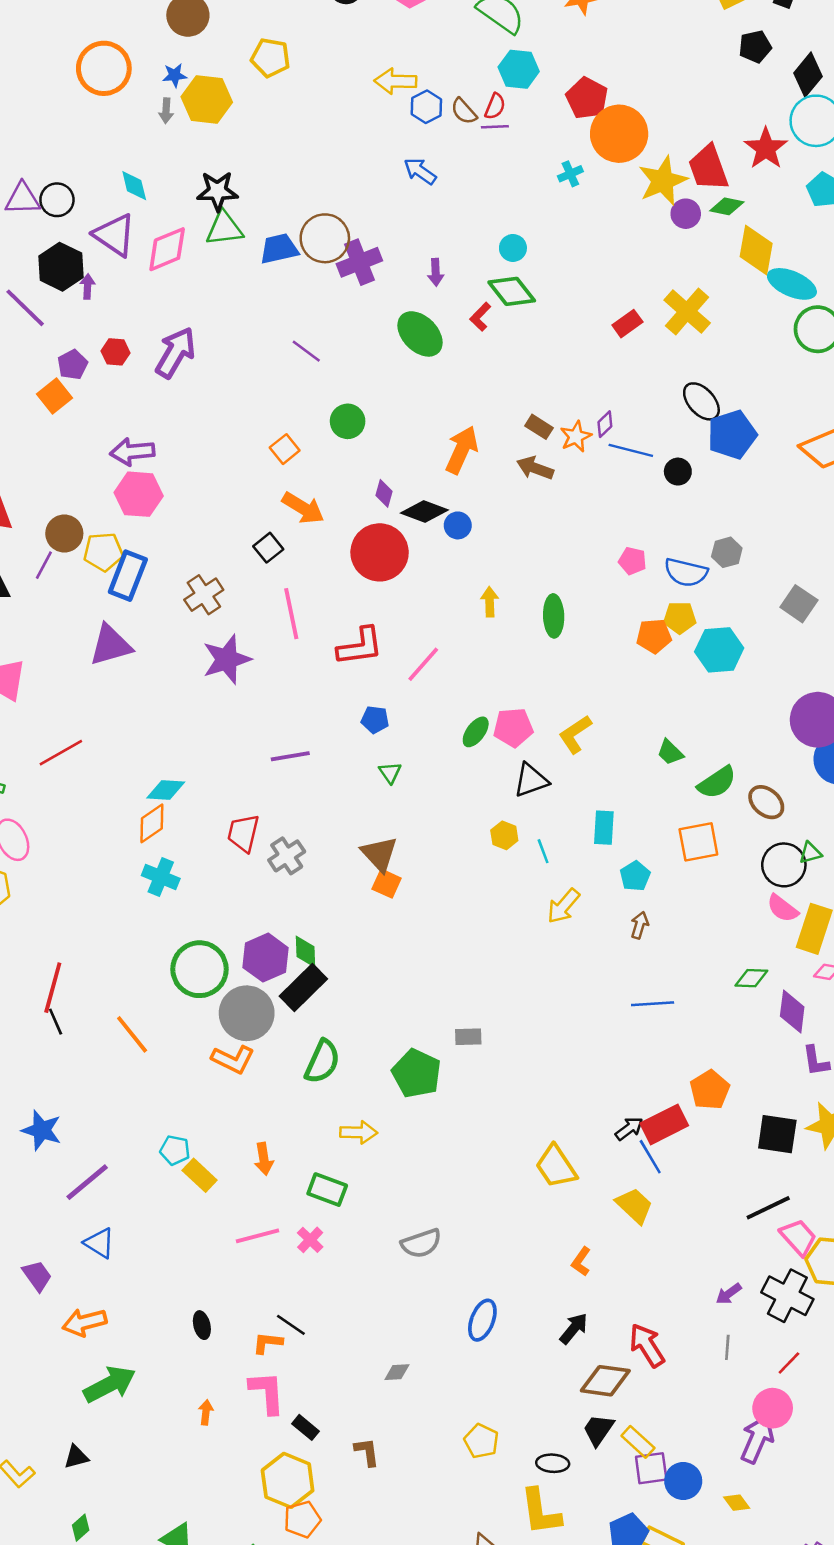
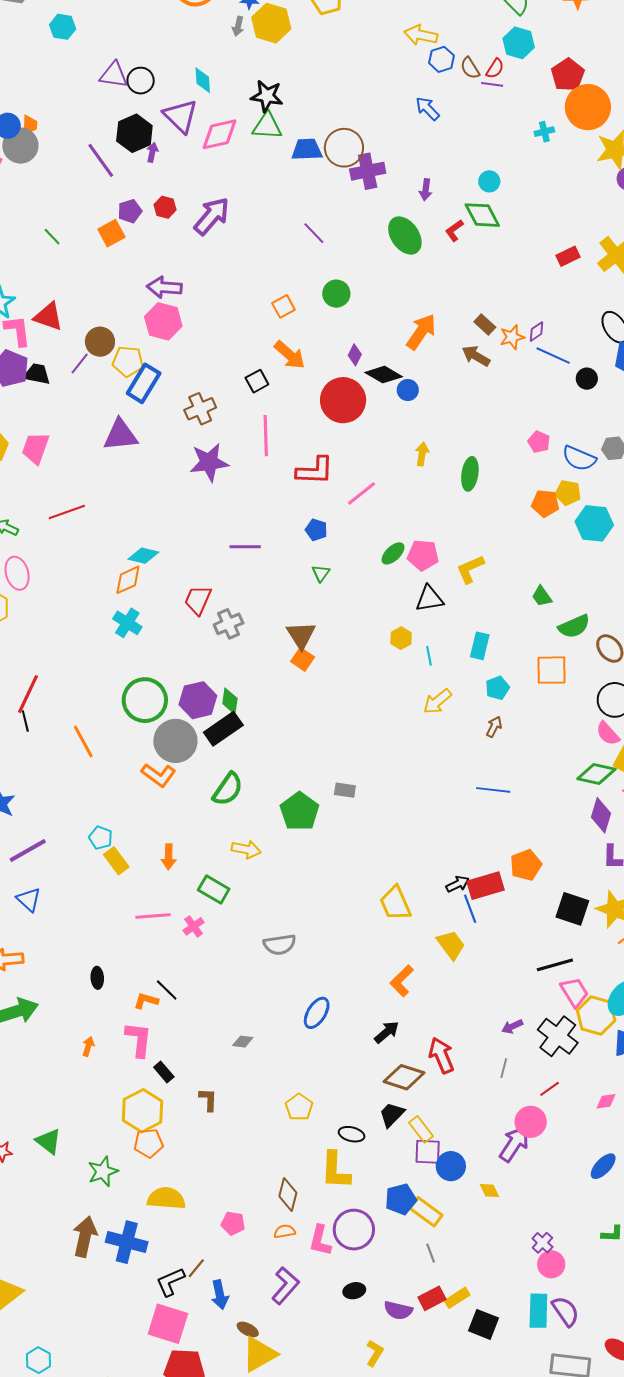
green diamond: (751, 978) -> (596, 774), moved, size x1.4
orange L-shape: (581, 1261) -> (402, 981), size x1.4

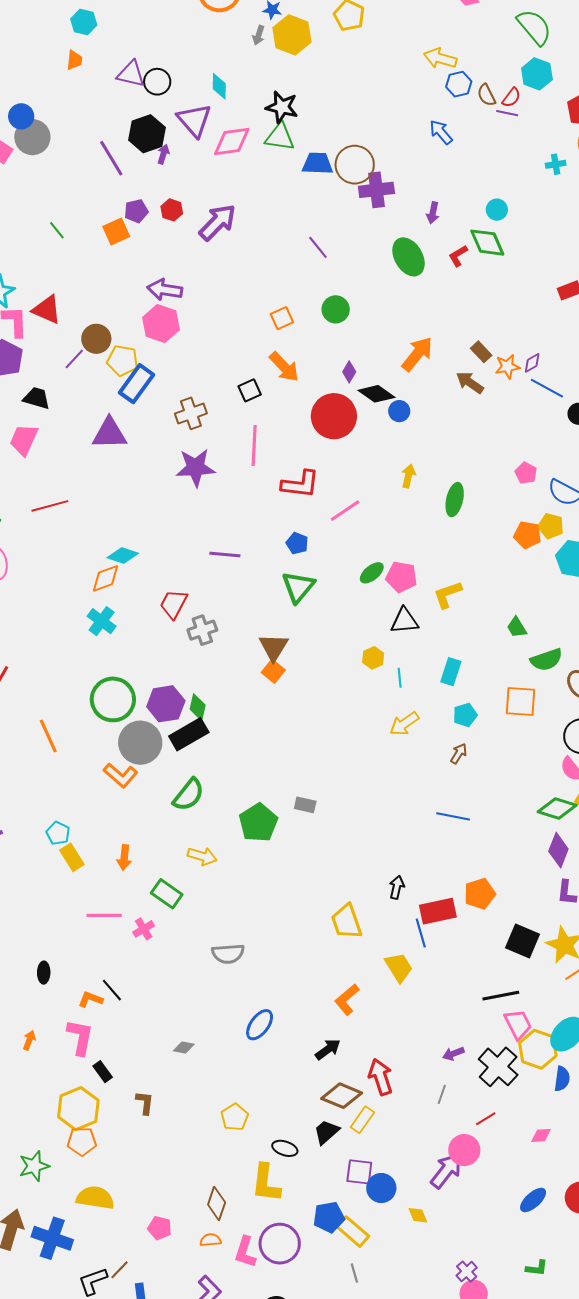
orange trapezoid: (30, 125) -> (74, 60), moved
black trapezoid: (37, 374) -> (37, 398), moved
green triangle: (321, 573) -> (298, 587), size x1.8
black arrow: (458, 884) -> (397, 887), moved, turned -55
yellow rectangle: (421, 1129) -> (362, 1120), moved, turned 68

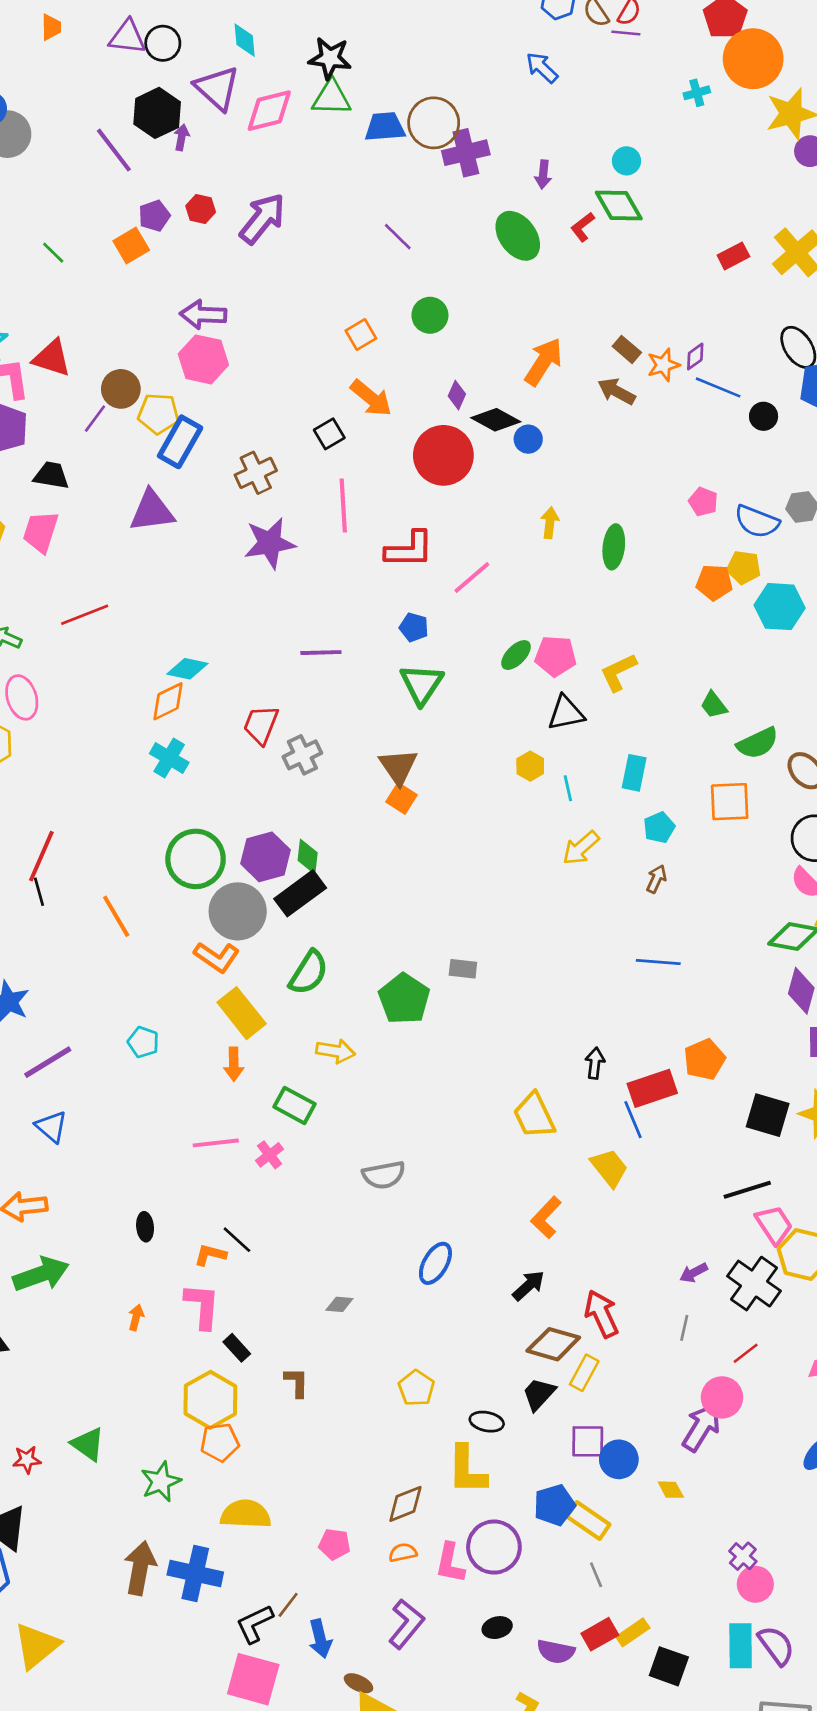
yellow rectangle: (72, 857) -> (242, 1013), moved, size x1.4
brown diamond: (217, 1204) -> (405, 1504), turned 56

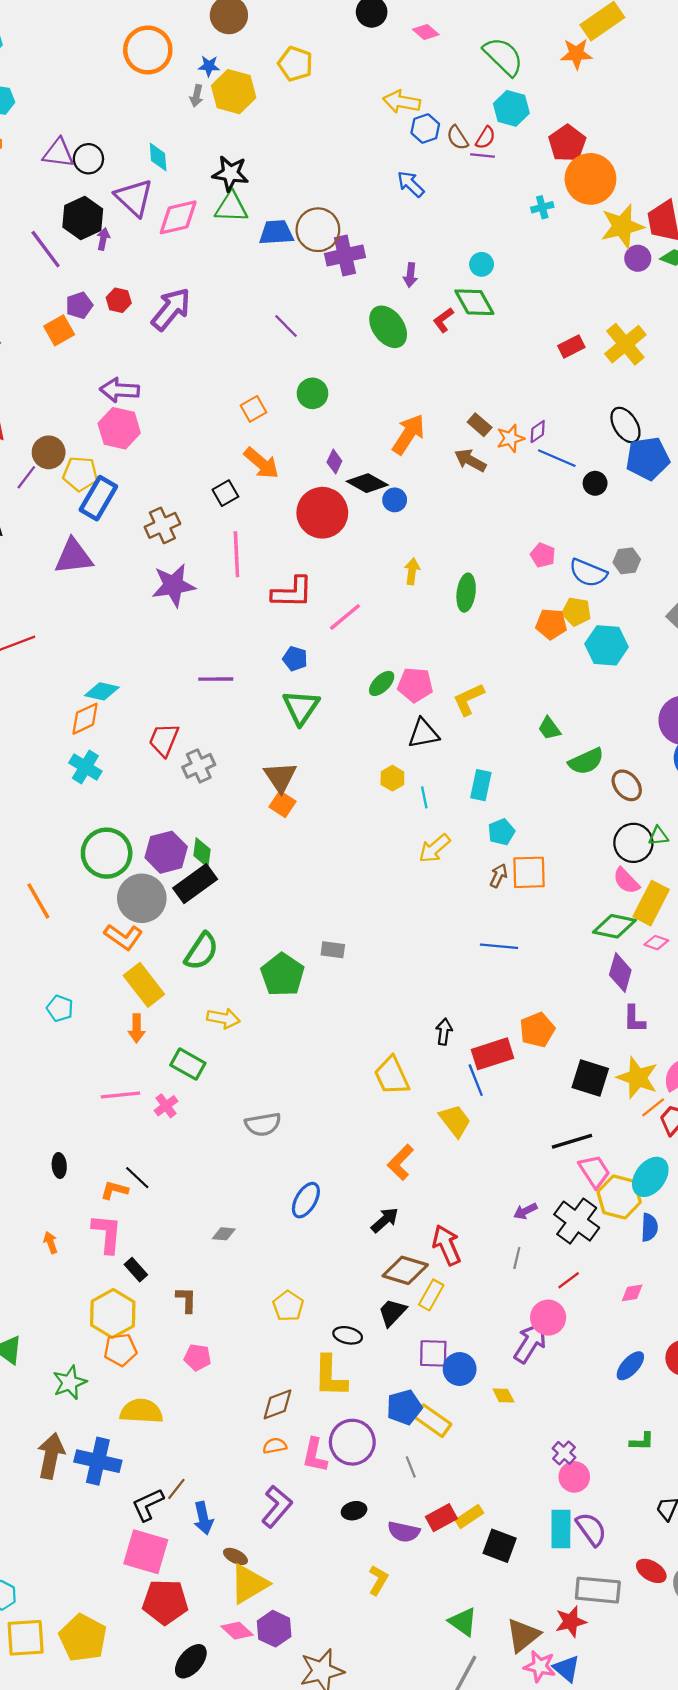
orange square: (730, 802) -> (529, 872), moved
orange arrow: (136, 1317) -> (51, 1243), turned -35
pink pentagon: (334, 1544) -> (197, 1357), moved
gray line: (596, 1575) -> (411, 1467), moved

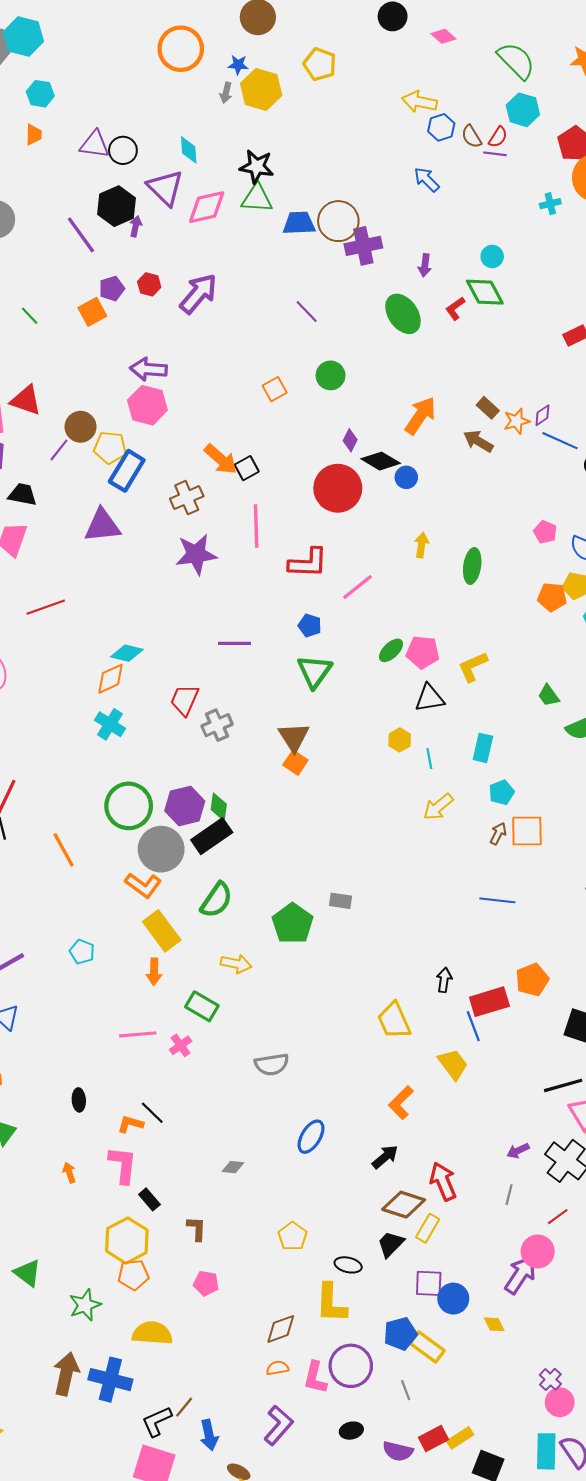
orange arrow: (261, 463) -> (221, 459), moved

